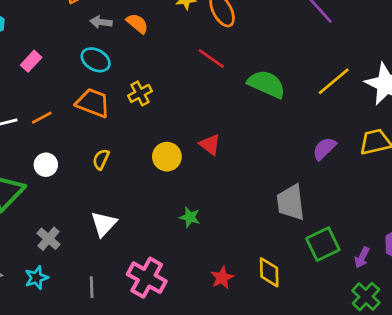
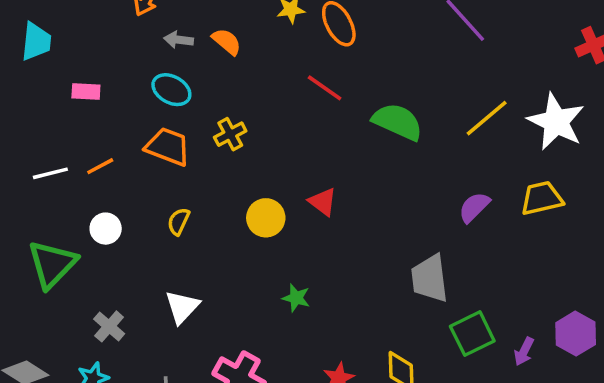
pink rectangle: (31, 61) -> (86, 91), turned 50

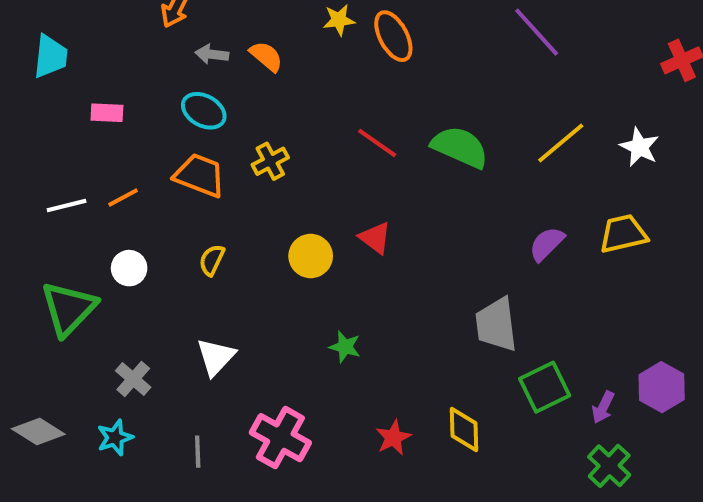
red line: (325, 88) -> (377, 143), moved
white star: (556, 122) -> (639, 147), size x0.6

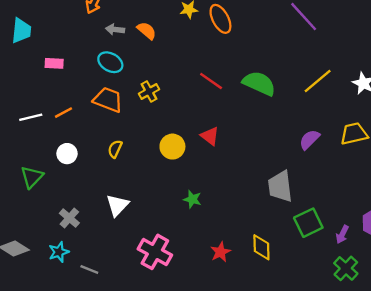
green triangle: (69, 308) -> (32, 177), size x0.7
gray line: (198, 452) -> (89, 270), moved, turned -66

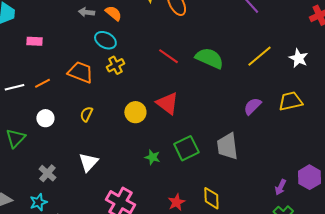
cyan ellipse: (110, 62) -> (105, 40), moved
red triangle: (210, 136) -> (167, 103), size x1.4
green square: (308, 223) -> (186, 148), moved

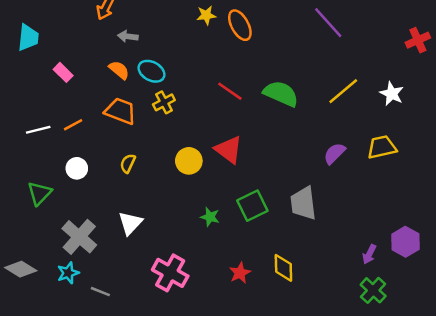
orange semicircle: (113, 13) -> (119, 70), moved
pink rectangle: (34, 41) -> (63, 72), turned 42
gray cross: (47, 173) -> (79, 237), size x1.6

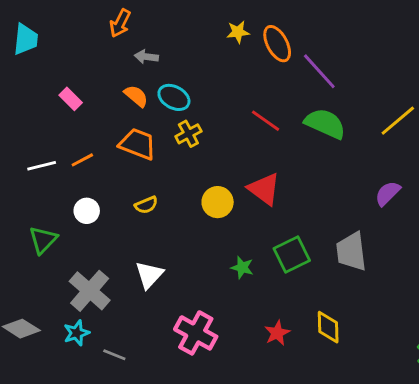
purple line: (328, 23) -> (319, 71), moved
cyan trapezoid: (28, 38) -> (26, 39), moved
yellow semicircle: (128, 163) -> (146, 205), turned -138

